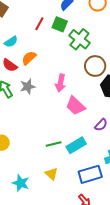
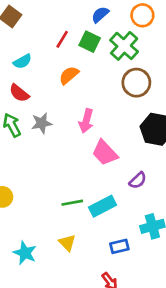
green cross: (79, 39) -> (124, 46), moved
orange semicircle: (29, 58) -> (69, 75), moved
brown circle: (95, 66) -> (136, 83), moved
blue rectangle: (90, 174) -> (119, 246), size x0.6

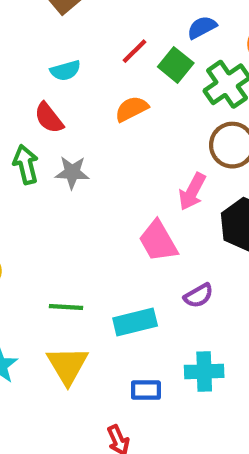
pink arrow: (86, 121) -> (192, 192), moved
green line: (72, 203) -> (66, 307), moved
yellow triangle: (67, 243) -> (67, 365), size x1.5

